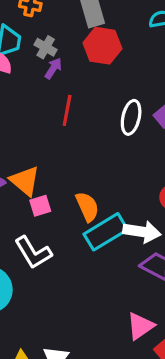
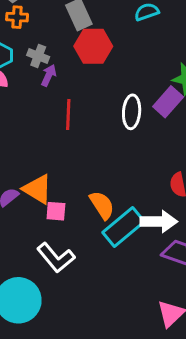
pink square: (40, 206) -> (56, 211), turned 30

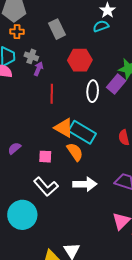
red hexagon: (93, 46) -> (80, 60), moved
orange triangle: (37, 189) -> (64, 128), moved
white arrow: (159, 222) -> (85, 184), moved
cyan rectangle: (123, 227) -> (82, 132), moved, turned 72

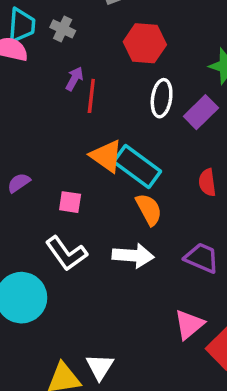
purple arrow: (38, 69) -> (74, 79), moved
purple rectangle: (116, 84) -> (201, 112), moved
orange semicircle: (75, 152) -> (149, 209), moved

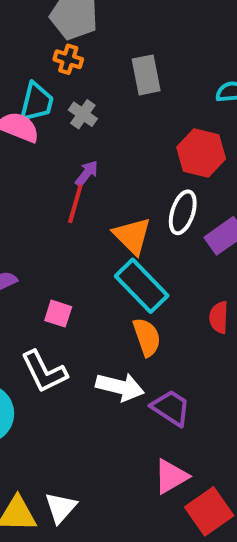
red hexagon: (145, 43) -> (201, 153), moved
red line: (91, 96) -> (75, 204), moved
orange triangle: (106, 156) -> (132, 236), moved
purple trapezoid: (202, 258) -> (171, 408), moved

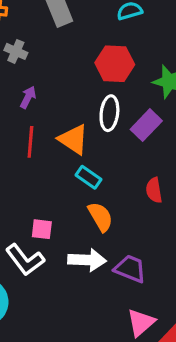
red line: (75, 204) -> (30, 142), moved
cyan rectangle: (142, 286) -> (88, 177), size x0.6
pink square: (58, 314) -> (42, 229), moved

